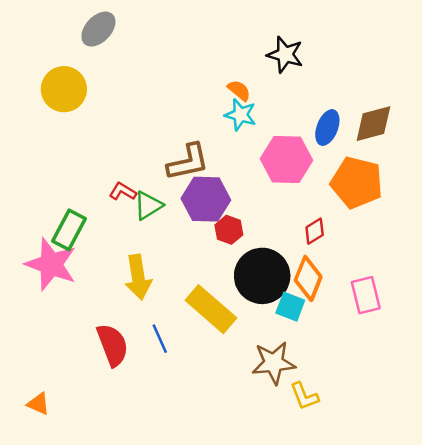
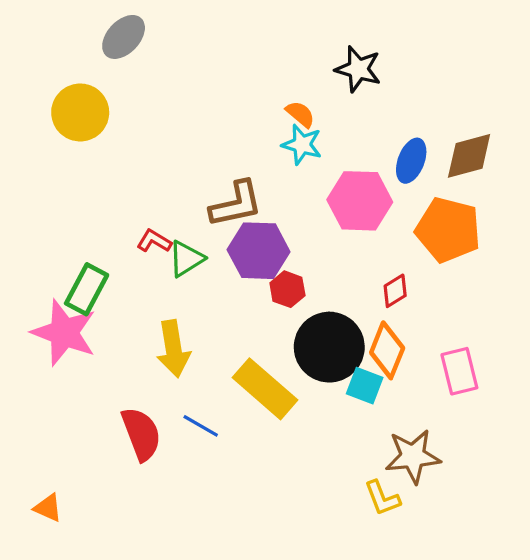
blue line: (160, 339) -> (201, 426), turned -36
brown star: (274, 363) -> (413, 456), moved

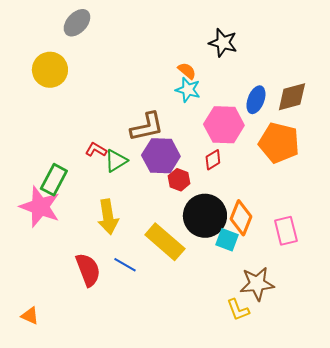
red diamond: (395, 291) -> (213, 160), moved

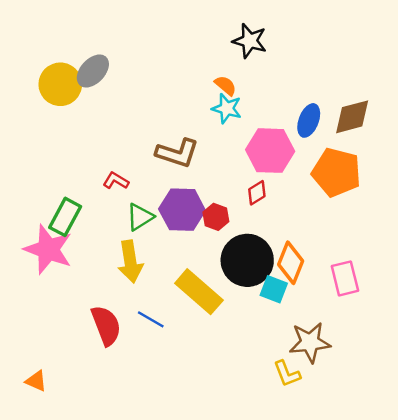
gray ellipse: (77, 23) -> (93, 71), moved
black star: (223, 43) -> (250, 41), moved
brown L-shape: (147, 127) -> (177, 153), turned 30
purple hexagon: (161, 156) -> (182, 210), moved
green triangle: (116, 161) -> (140, 217), moved

